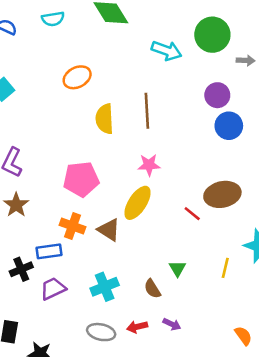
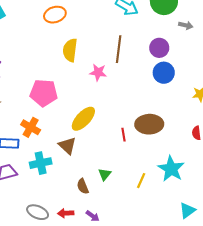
brown line: (147, 111) -> (119, 49), moved
pink star: (149, 165) -> (98, 72), moved
red line: (192, 214) -> (124, 135), turned 32
brown triangle: (109, 230) -> (67, 146), moved
cyan cross: (105, 287) -> (41, 163), moved

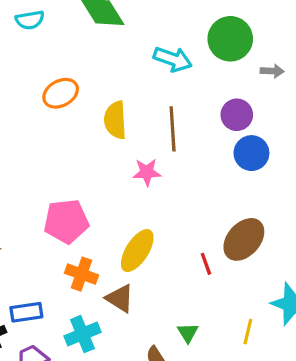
yellow semicircle: (70, 50) -> (115, 120), moved
brown ellipse: (149, 124) -> (244, 239), turned -36
orange cross: (31, 127) -> (81, 274), moved

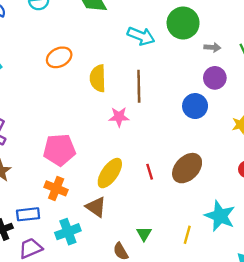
purple circle: (237, 115) -> (215, 78), moved
red line: (206, 264) -> (150, 172), moved
orange cross: (81, 274) -> (56, 188), moved

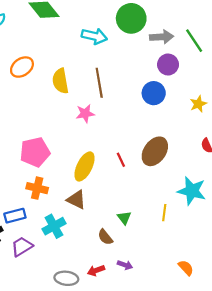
gray arrow: (212, 47) -> (162, 37), size x1.5

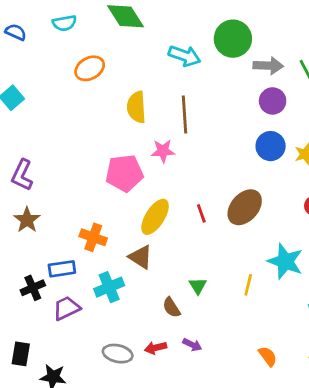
orange ellipse: (22, 67) -> (90, 68), moved
blue circle: (154, 93) -> (271, 146), moved
pink pentagon: (35, 152) -> (124, 173), moved

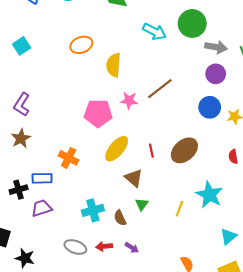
orange ellipse: (90, 68) -> (81, 45), moved
brown line: (185, 115) -> (160, 89), moved, turned 48
brown triangle: (140, 257) -> (134, 178), moved
cyan cross: (109, 287) -> (93, 210), moved

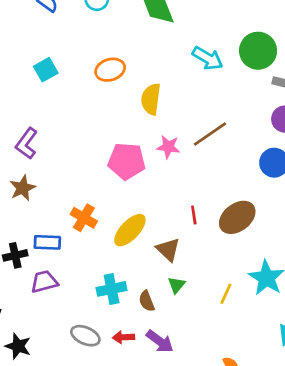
cyan square: (22, 46) -> (46, 70), moved
yellow ellipse: (117, 149) -> (130, 230), moved
purple arrow: (132, 248) -> (160, 341), size x1.5

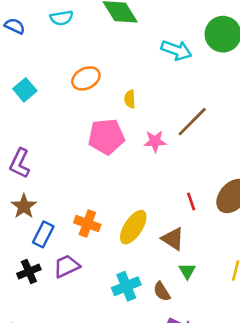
yellow semicircle: (151, 99) -> (130, 99), size x0.6
pink pentagon: (127, 161) -> (106, 137), moved
blue rectangle: (47, 242) -> (43, 234), moved, turned -55
purple trapezoid: (44, 282) -> (67, 266), moved

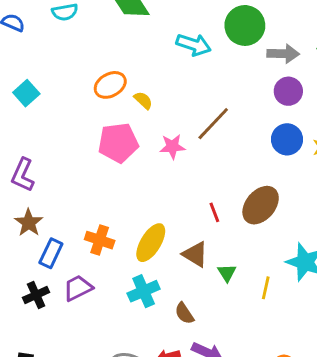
orange ellipse: (86, 78) -> (110, 85), moved
yellow semicircle: (130, 99) -> (143, 100), turned 138
green triangle: (187, 271) -> (227, 273), moved
cyan cross: (126, 286) -> (144, 291), moved

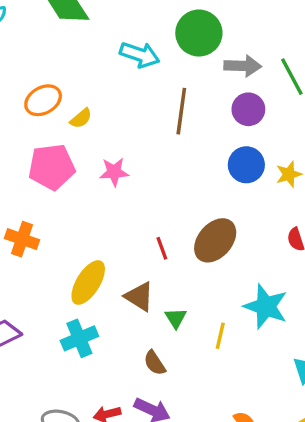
yellow semicircle: (143, 100) -> (81, 118), turned 96
brown line: (213, 124) -> (181, 111), moved, turned -36
orange cross: (100, 240) -> (22, 239), moved
brown semicircle: (184, 313) -> (155, 363), moved

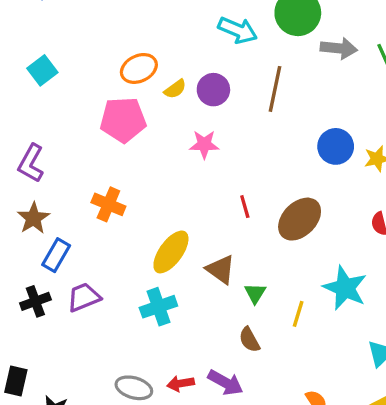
purple circle: (248, 109) -> (213, 90), moved
pink pentagon: (52, 167) -> (123, 120), moved
red line: (162, 248) -> (245, 207), moved
brown semicircle: (155, 363) -> (249, 340), moved

